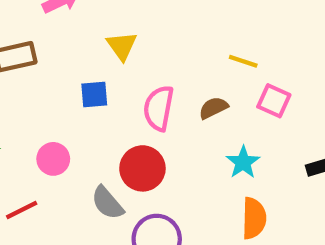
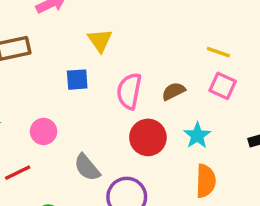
yellow line: (243, 61) -> (218, 52), moved
red circle: (142, 168) -> (148, 137), moved

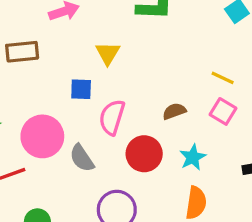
pink semicircle: (129, 91) -> (112, 117), moved
pink circle: (44, 131) -> (42, 136), size x1.6
gray semicircle: (87, 167) -> (82, 158), moved

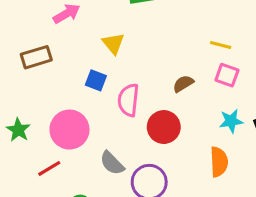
blue square: (81, 89) -> (96, 80), turned 30
cyan star: (193, 157) -> (231, 121), moved, turned 30
gray semicircle: (82, 158) -> (112, 163), moved

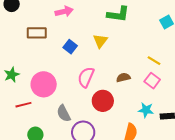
yellow triangle: (113, 43) -> (100, 41), moved
blue square: (96, 80) -> (70, 47), moved

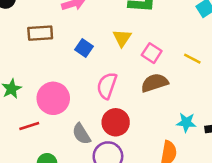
brown semicircle: (123, 77) -> (155, 83), size x1.5
pink square: (152, 81) -> (152, 53), moved
red circle: (103, 101) -> (116, 122), moved

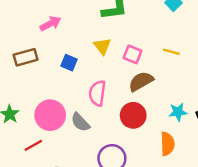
red circle: (116, 122) -> (133, 115), moved
gray semicircle: (81, 134) -> (80, 122), moved

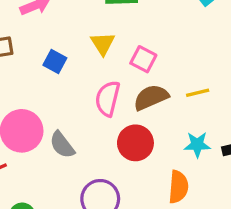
yellow line: (171, 52) -> (198, 93), moved, turned -35
pink semicircle: (97, 93) -> (108, 99), moved

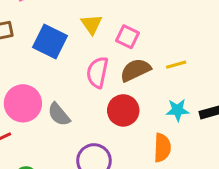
blue square: (55, 62) -> (50, 42), size x1.6

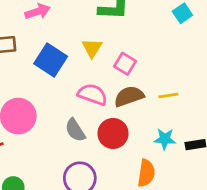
pink semicircle: (97, 72) -> (92, 94), turned 92
gray semicircle: (59, 114) -> (75, 130), moved

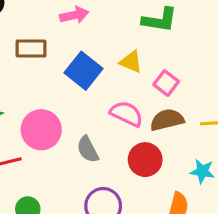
yellow triangle: (92, 48) -> (131, 62), turned -45
gray semicircle: (75, 130) -> (88, 149), moved

